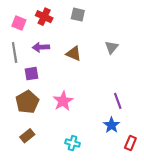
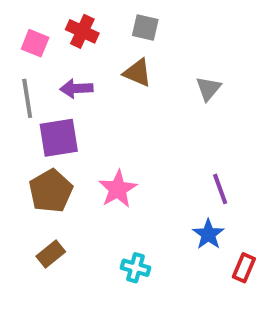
brown triangle: (74, 54) -> (137, 73), moved
purple square: (31, 74) -> (59, 138), size x1.5

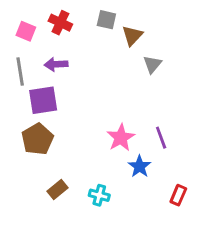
brown triangle: (137, 73) -> (132, 36), moved, turned 50
pink star: (118, 189) -> (121, 138), moved
blue star: (208, 234) -> (139, 166), moved
brown rectangle: (51, 254) -> (58, 189), moved

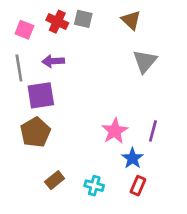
gray square: (106, 20) -> (83, 19), moved
brown triangle: (132, 36) -> (131, 20), moved, turned -30
gray triangle: (152, 64) -> (145, 61), size x1.4
purple line: (161, 138) -> (153, 131), turned 35
red rectangle: (178, 195) -> (138, 186), moved

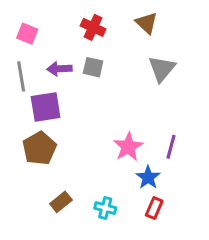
gray square: (83, 19) -> (93, 67), moved
red cross: (57, 22) -> (93, 27), moved

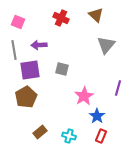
gray square: (93, 67) -> (62, 69), moved
purple line: (171, 147) -> (118, 88), moved

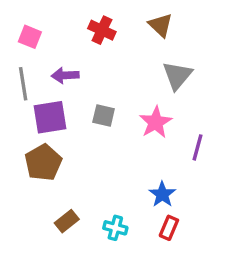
pink star: (84, 96) -> (156, 122), moved

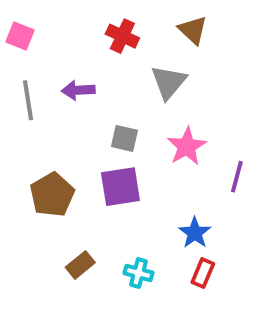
pink square: (30, 37) -> (20, 36), moved
gray triangle: (177, 75) -> (169, 82), moved
purple square: (50, 117) -> (120, 187), moved

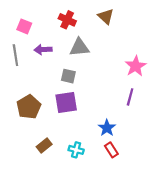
pink square: (20, 36) -> (24, 26), moved
gray triangle: (169, 82) -> (79, 47), moved, turned 45
pink star: (187, 146) -> (136, 66), moved
red rectangle: (203, 273) -> (111, 150), turned -56

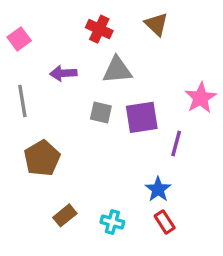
pink square: (24, 26) -> (19, 39), moved, turned 32
gray line: (15, 55) -> (22, 101), moved
purple line: (130, 97) -> (176, 144), moved
purple square: (66, 102) -> (142, 117), moved

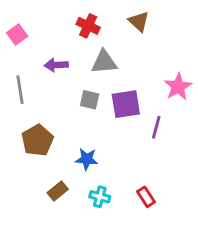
blue star: (158, 189) -> (87, 159), moved, turned -30

